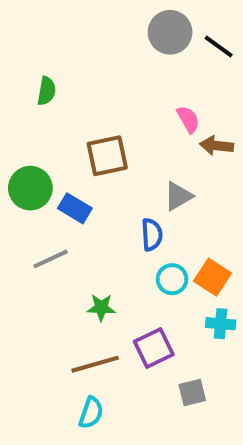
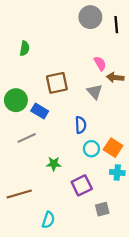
black line: (219, 46) -> (116, 25), turned 49
gray triangle: (178, 196) -> (95, 92), moved, turned -42
brown line: (95, 364) -> (19, 194), moved

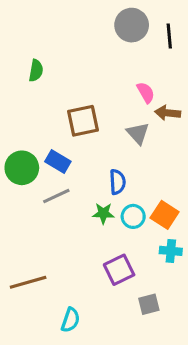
green circle: (16, 100) -> (22, 168), moved
gray line: (27, 138) -> (56, 196), moved
green star: (54, 164) -> (103, 213), moved

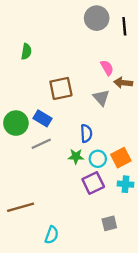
orange square: (165, 215) -> (121, 158), turned 30
purple square: (119, 270) -> (93, 183), moved

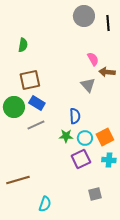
brown square: (61, 88) -> (30, 80), moved

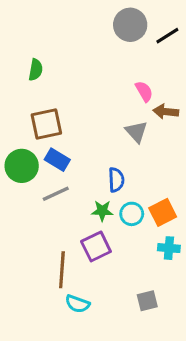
black line: (108, 23) -> (167, 36), turned 63
purple square: (81, 159) -> (96, 246), moved
brown line: (18, 180) -> (62, 270), moved, turned -70
cyan semicircle: (45, 204) -> (77, 304), moved, turned 91

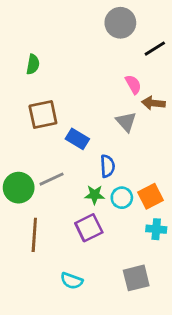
black line: (167, 36) -> (155, 49), moved
blue rectangle: (57, 160) -> (77, 139), moved
green circle: (22, 166) -> (19, 188), moved
brown line: (62, 270) -> (34, 235), moved
gray square: (147, 301) -> (136, 278), size x1.4

